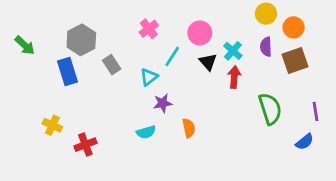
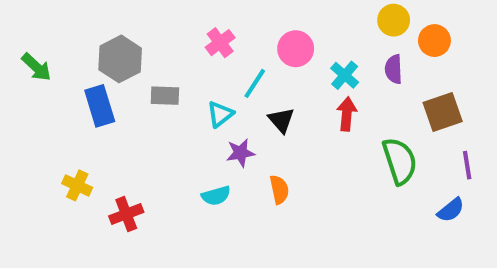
brown square: (295, 60) -> (443, 112), moved
black triangle: (208, 62) -> (281, 120), moved
gray rectangle: (112, 65) -> (165, 96), turned -54

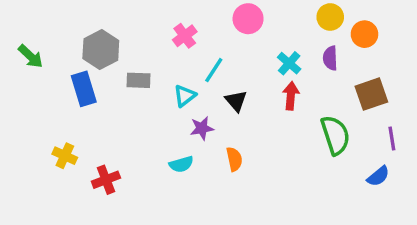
pink circle: (296, 49) -> (248, 19), moved

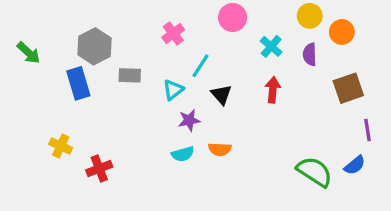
cyan cross: (289, 63) -> (271, 46), moved
green semicircle: (335, 135) -> (315, 172), moved, turned -39
orange semicircle: (234, 159) -> (220, 149), turned 105
cyan semicircle: (181, 164) -> (183, 154), moved

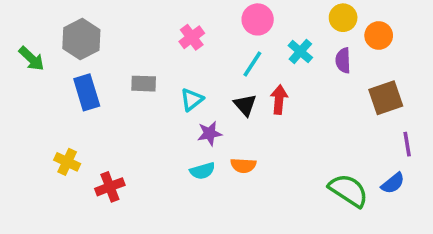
gray hexagon: (94, 46) -> (81, 39), moved
cyan line: (200, 66) -> (252, 64), moved
red arrow: (273, 90) -> (279, 100), moved

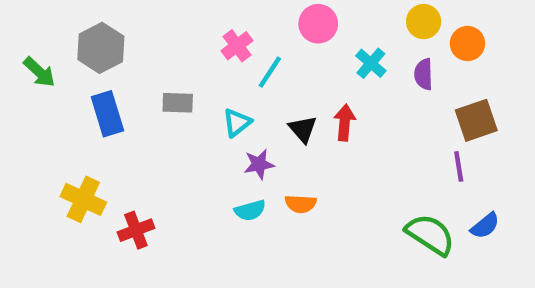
cyan line: (252, 64) -> (270, 72), moved
purple line: (407, 144) -> (459, 166), moved
yellow cross: (67, 162) -> (83, 199), size x1.4

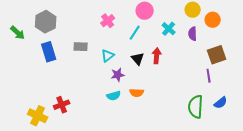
cyan line: (270, 72) -> (135, 33), moved
yellow cross: (83, 199) -> (38, 116), moved
green semicircle: (430, 234) -> (196, 107), turned -120

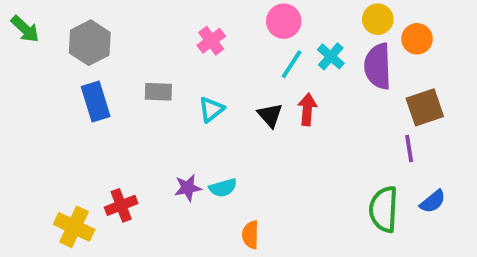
green arrow: (18, 33) -> (25, 29), moved
cyan line: (135, 33) -> (292, 64), moved
purple semicircle: (193, 34) -> (378, 66), size x1.6
purple star: (118, 75) -> (188, 188), moved
orange semicircle: (137, 93) -> (250, 235), moved, turned 88

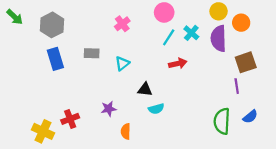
red arrow: (307, 109) -> (178, 63), turned 72
black triangle: (270, 115) -> (145, 89), moved, turned -42
cyan semicircle: (223, 188) -> (156, 109), moved
orange semicircle: (250, 235) -> (126, 131), moved

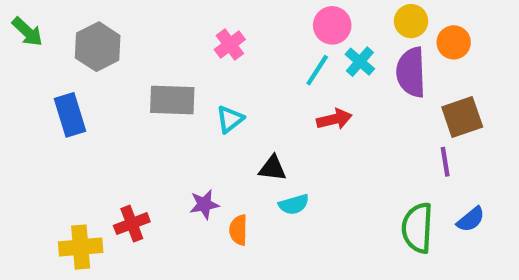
pink circle: (164, 12) -> (332, 25), moved
gray rectangle: (92, 53) -> (172, 100), size x1.5
blue rectangle: (55, 59) -> (70, 115), moved
yellow cross: (43, 131) -> (81, 247), turned -30
orange semicircle: (126, 131) -> (238, 230), moved

